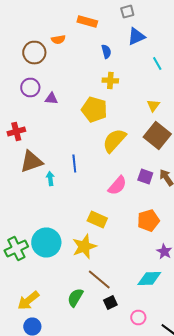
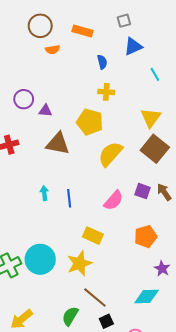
brown circle: (34, 52) -> (40, 26), moved
yellow triangle: (153, 106) -> (151, 118), size x1.5
brown triangle: (31, 162) -> (58, 144), moved, turned 30
blue line: (74, 164) -> (69, 198), moved

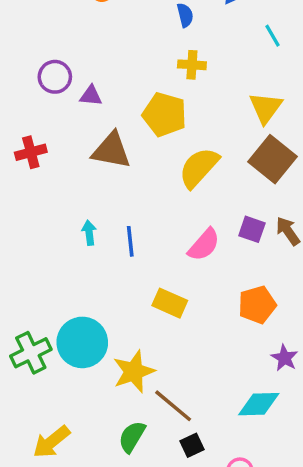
yellow star: (79, 263) -> (134, 372), moved

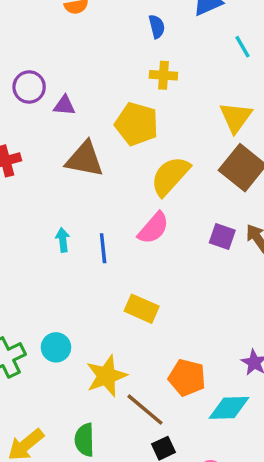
pink semicircle: (204, 245) -> (153, 228), moved
orange pentagon: (257, 305) -> (187, 378), moved, turned 30
cyan circle: (82, 342) -> (56, 347), size x0.6
green semicircle: (132, 437) -> (85, 440), moved, turned -32

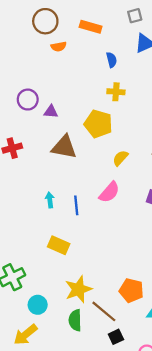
yellow semicircle: (170, 176) -> (120, 158), size x0.6
yellow rectangle: (142, 309) -> (59, 245), moved
cyan circle: (56, 347) -> (38, 305), moved
green semicircle: (85, 440) -> (75, 320), moved

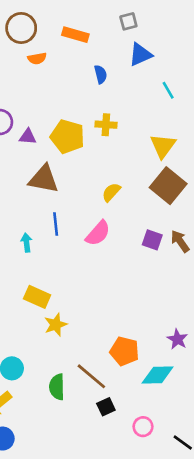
yellow cross: (116, 92) -> (106, 125), moved
yellow pentagon: (98, 124) -> (68, 137), moved
blue line: (76, 205) -> (56, 224), moved
yellow star: (78, 289) -> (56, 325), moved, size x0.7

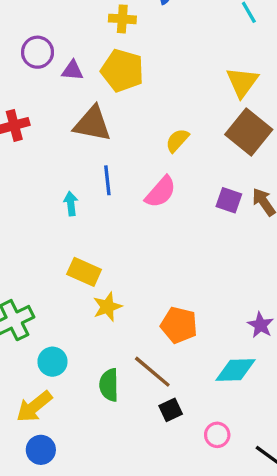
yellow cross: (106, 125) -> (122, 19), moved
orange pentagon: (124, 351) -> (179, 325), moved

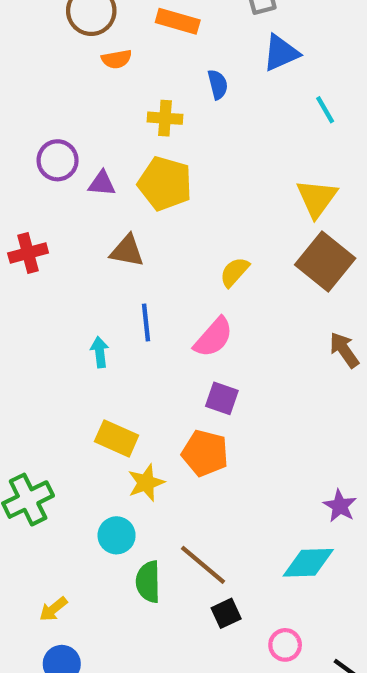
brown triangle: (92, 124) -> (127, 251), size x0.7
purple square: (229, 200) -> (222, 398), moved
orange pentagon: (179, 325) -> (205, 453), moved
cyan circle: (52, 362) -> (117, 535), moved
yellow arrow: (34, 407) -> (53, 609), size x0.6

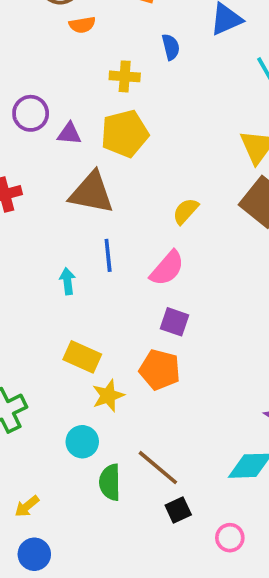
yellow pentagon: (165, 183) -> (125, 134), turned -30
brown triangle: (127, 251) -> (91, 193), size x1.5

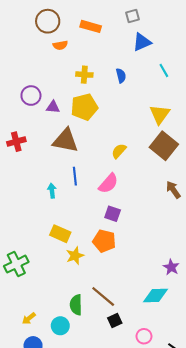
blue semicircle: (171, 47) -> (121, 76), moved
cyan circle: (82, 442) -> (60, 326), moved

